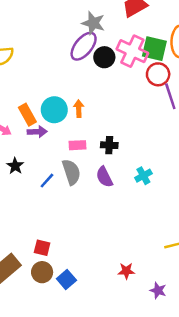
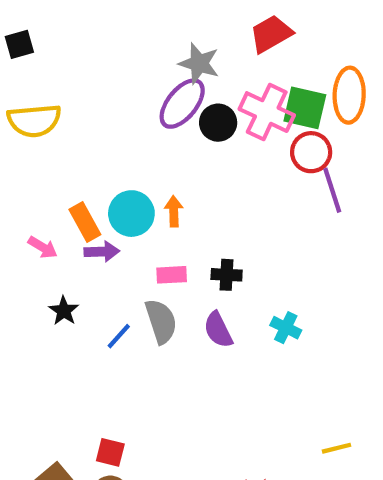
cyan cross: (143, 176) -> (286, 328), turned -35

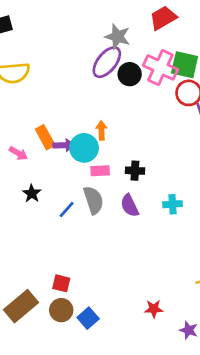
cyan circle: (131, 214) -> (84, 148), moved
purple arrow: (102, 252) -> (64, 145), moved
cyan cross: (286, 328) -> (173, 204), turned -30

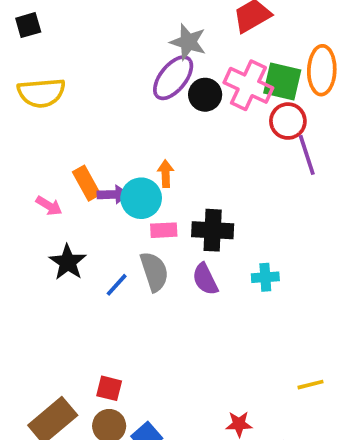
black cross: (135, 171) -> (213, 230), size x1.5
black star: (32, 193) -> (68, 262), size x1.4

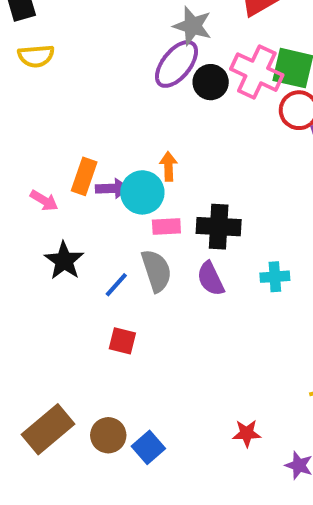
yellow semicircle: (41, 93) -> (36, 56), moved, size x0.7
orange rectangle: (87, 183) -> (84, 176), turned 48
red square: (109, 388) -> (122, 341), moved

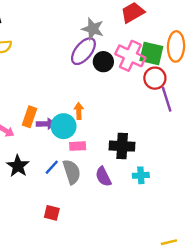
black cross: (219, 227) -> (122, 146), moved
blue line: (116, 285) -> (52, 167), moved

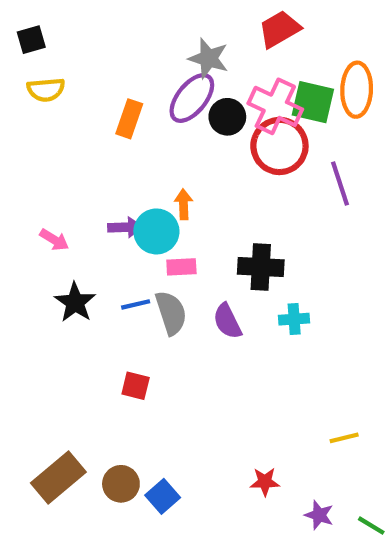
red circle: (155, 78) -> (279, 146), moved, size x1.4
orange rectangle: (30, 117) -> (129, 119), moved
blue line: (52, 167) -> (136, 304), turned 35

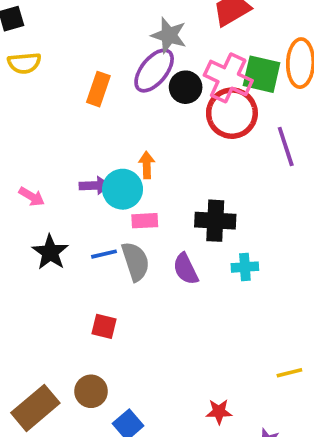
brown circle: (121, 484) -> (91, 391), moved

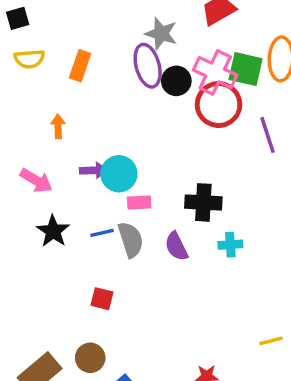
purple ellipse: (154, 70) -> (148, 66), turned -54
orange rectangle: (98, 89) -> (80, 66), moved
orange arrow: (147, 165) -> (58, 126), moved
pink arrow: (32, 197) -> (36, 181), size x1.4

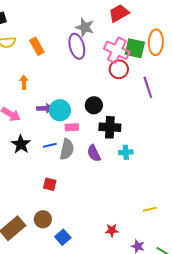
orange rectangle: (80, 66) -> (37, 46), turned -48
black circle: (176, 81) -> (94, 105), moved
red circle: (219, 105) -> (119, 69), size x0.7
gray semicircle: (131, 240) -> (67, 149), turned 30

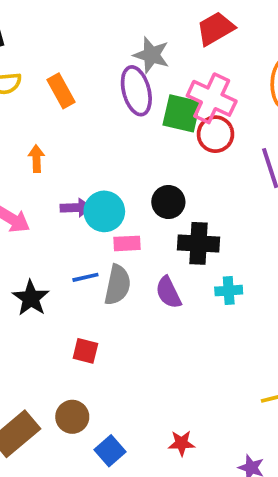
green square: (135, 48) -> (182, 113), moved
black star: (21, 144) -> (31, 298), moved
red star: (112, 230) -> (182, 443), moved

